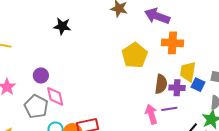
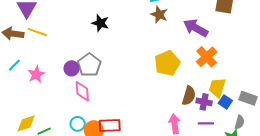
orange cross: (172, 43) -> (207, 57), turned 35
gray pentagon: (36, 107) -> (89, 65), moved
purple line: (169, 109) -> (206, 123), moved

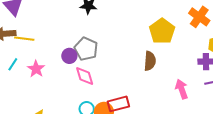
yellow line: (37, 32) -> (24, 39), moved
brown semicircle: (189, 96) -> (150, 61), moved

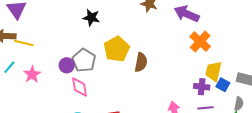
yellow pentagon: (162, 31) -> (117, 49), moved
brown semicircle: (150, 61) -> (141, 62), moved

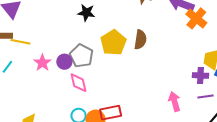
orange cross: (200, 42) -> (196, 18), moved
brown semicircle: (141, 62) -> (140, 40), moved
pink star: (32, 74) -> (42, 63), moved

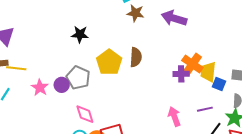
orange cross: (196, 18) -> (192, 64), moved
purple cross: (200, 75) -> (181, 74), moved
pink diamond: (78, 83) -> (85, 114), moved

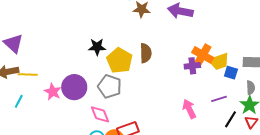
black star: (80, 34) -> (97, 47), moved
yellow trapezoid: (208, 72) -> (219, 61), turned -110
gray pentagon: (78, 78) -> (110, 86), moved
purple circle: (62, 85) -> (74, 87), size x1.6

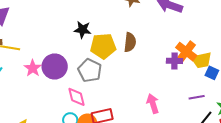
yellow pentagon: (120, 60) -> (103, 46), turned 30
pink arrow: (189, 109) -> (153, 104), moved

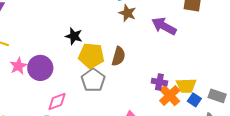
orange cross: (186, 52) -> (170, 96), moved
gray pentagon: (90, 70) -> (93, 80), moved
pink diamond: (77, 97) -> (57, 101), turned 75

